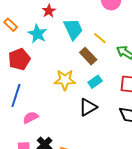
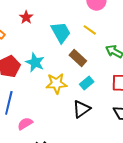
red star: (49, 11) -> (26, 17), moved
cyan star: (37, 34) -> (35, 62), moved
yellow line: (100, 38) -> (90, 30), moved

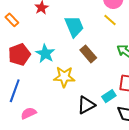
yellow line: (90, 30) -> (110, 20), moved
cyan rectangle: (87, 83) -> (109, 96), moved

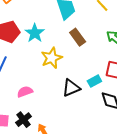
yellow star: (64, 77) -> (52, 58), turned -30
pink semicircle: (29, 113) -> (25, 92), moved

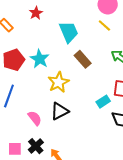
black triangle: (71, 88) -> (60, 111), moved
pink semicircle: (25, 92) -> (35, 118), turned 77

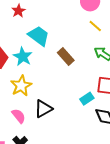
yellow line: (104, 25) -> (95, 26), moved
cyan trapezoid: (69, 32) -> (39, 36), moved, turned -30
yellow star: (58, 82) -> (21, 86), moved

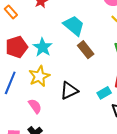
cyan trapezoid: (39, 36) -> (74, 26), moved
black triangle: (43, 109) -> (69, 91), moved

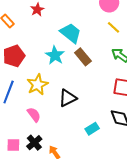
cyan star: (43, 47) -> (55, 55), moved
cyan rectangle: (104, 93) -> (92, 129), moved

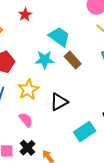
cyan star: (55, 55) -> (45, 60), turned -30
cyan rectangle: (92, 129) -> (85, 132), size x1.5

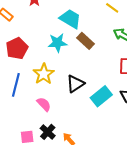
cyan rectangle: (85, 132) -> (101, 96), moved

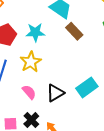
cyan star: (57, 43) -> (35, 32), moved
black triangle: (75, 84) -> (55, 93), moved

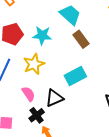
cyan rectangle: (87, 87) -> (75, 76), moved
black cross: (31, 120) -> (37, 115), moved

